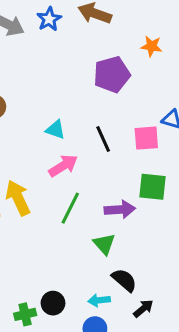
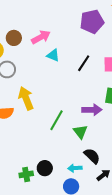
black line: (103, 139) -> (84, 63), turned 54
pink arrow: (63, 166) -> (41, 37), moved
green line: (70, 208) -> (57, 120), moved

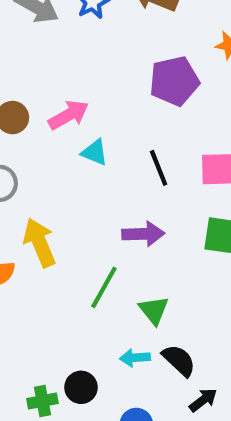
black line: (84, 63) -> (159, 168), turned -54
purple arrow: (92, 110) -> (143, 234), moved
cyan arrow: (75, 168) -> (135, 358), moved

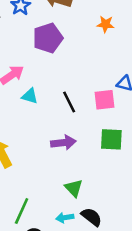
purple pentagon: (174, 81) -> (48, 38), moved
green line: (104, 287) -> (22, 211), moved

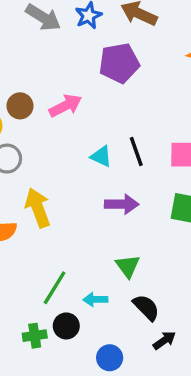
cyan triangle: (30, 96) -> (101, 156), moved
cyan arrow: (65, 218) -> (95, 299), moved

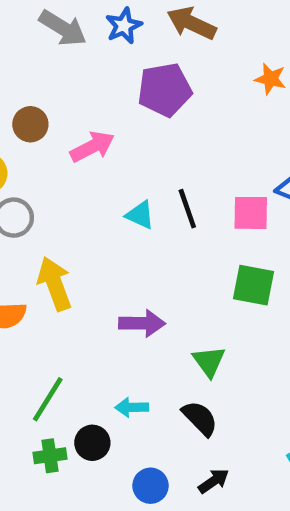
brown circle: (20, 106) -> (30, 124), moved
purple arrow: (122, 204) -> (142, 323), moved
green triangle: (128, 266) -> (209, 361), moved
green line: (55, 288) -> (48, 399), moved
black arrow: (164, 340) -> (214, 481), moved

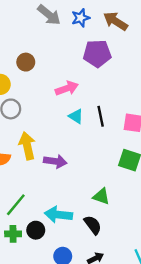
pink arrow: (92, 147) -> (67, 88), moved
purple arrow: (142, 323) -> (55, 161), moved
green triangle: (209, 361) -> (101, 196), turned -42
cyan arrow: (132, 407) -> (58, 215), size x1.6

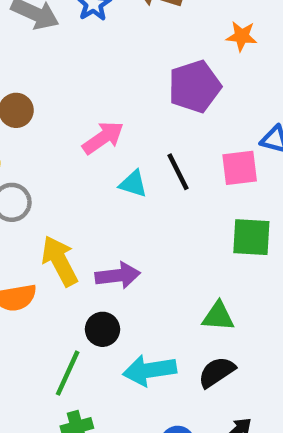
purple pentagon: (97, 54) -> (195, 87), moved
black semicircle: (93, 225) -> (217, 372), turned -72
black circle: (36, 230) -> (102, 329), moved

